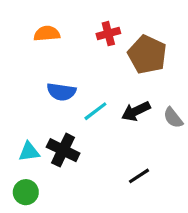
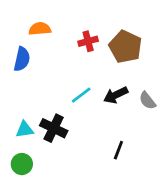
red cross: (108, 34) -> (88, 41), moved
blue semicircle: (61, 92) -> (22, 59), moved, turned -85
black line: (139, 176) -> (118, 150), turned -36

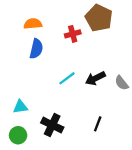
brown pentagon: (125, 47) -> (99, 18), moved
blue semicircle: (22, 59) -> (36, 49), moved
black cross: (54, 128) -> (52, 125), moved

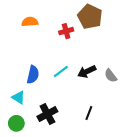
blue semicircle: (36, 49) -> (33, 75), moved
cyan triangle: (20, 107) -> (18, 97), turned 40
black cross: (52, 125) -> (47, 114), turned 36

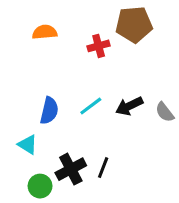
brown pentagon: (90, 17) -> (134, 24), turned -30
black line: (89, 113) -> (103, 168), moved
green circle: (16, 123) -> (40, 186), moved

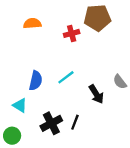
black arrow: (129, 106) -> (96, 94), moved, turned -96
green circle: (40, 186) -> (12, 136), moved

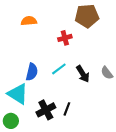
red cross: (72, 33) -> (65, 38), moved
black arrow: (96, 94) -> (83, 74), moved
cyan triangle: (20, 105) -> (18, 94), size x1.6

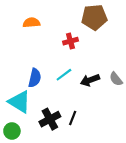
black arrow: (83, 74) -> (90, 80), turned 102

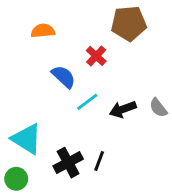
red cross: (70, 41) -> (96, 56), turned -32
blue semicircle: (35, 78) -> (64, 77), moved, turned -60

